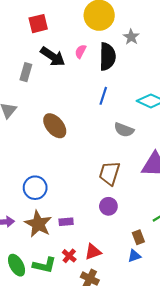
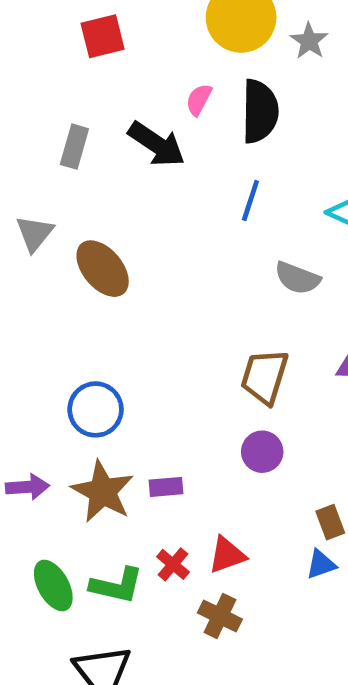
gray star: (131, 37) -> (309, 41), moved
black arrow: (53, 57) -> (157, 144), moved
brown ellipse: (55, 126) -> (103, 269), moved

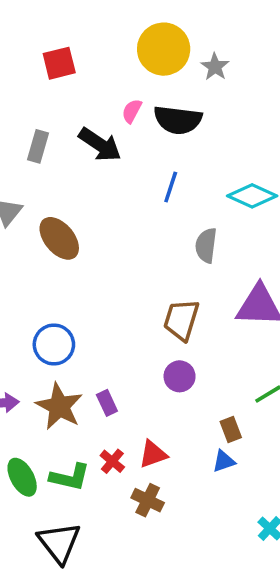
black semicircle: (260, 111) -> (178, 120), turned 96
gray semicircle: (297, 278) -> (206, 245), turned 76
purple rectangle: (166, 487) -> (107, 403), turned 70

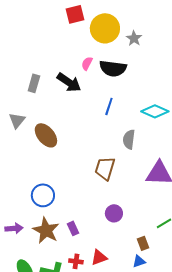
red square: (59, 63) -> (75, 14), moved
brown trapezoid: (181, 320) -> (105, 168), moved
red cross: (112, 461) -> (76, 261), turned -32

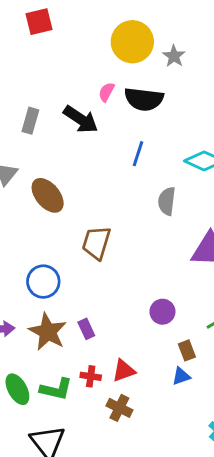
red square: (75, 14) -> (39, 22), moved
brown trapezoid: (105, 168) -> (96, 243), moved
purple circle: (114, 213) -> (162, 312), moved

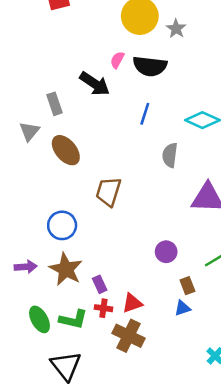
gray rectangle: (30, 121) -> (55, 104), moved, turned -35
purple rectangle: (86, 329) -> (100, 284), moved
brown cross: (119, 408) -> (129, 336), size x1.4

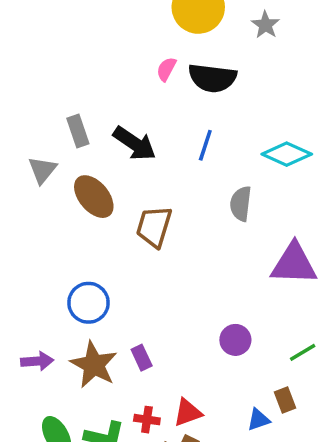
gray star: (176, 29) -> (265, 25), moved
black arrow: (95, 84) -> (135, 143), moved
brown trapezoid: (108, 192) -> (154, 227), moved
purple rectangle: (100, 284) -> (142, 358), moved
brown rectangle: (187, 286) -> (285, 400), moved

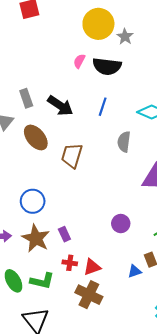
gray star: (265, 25) -> (125, 37), moved
red cross: (147, 420) -> (70, 263), moved

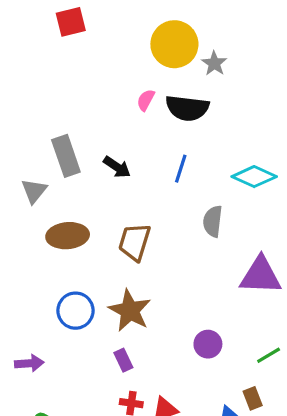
gray rectangle: (26, 98) -> (66, 156), size x1.4
black arrow: (60, 106) -> (117, 167), size x0.7
brown ellipse: (36, 137) -> (68, 236), moved, turned -55
brown star: (36, 238) -> (130, 311), moved

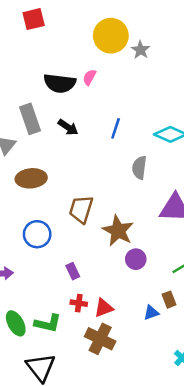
black semicircle: (187, 108) -> (60, 83), moved
brown trapezoid: (135, 242) -> (81, 209), moved
brown star: (130, 311) -> (118, 231), moved

